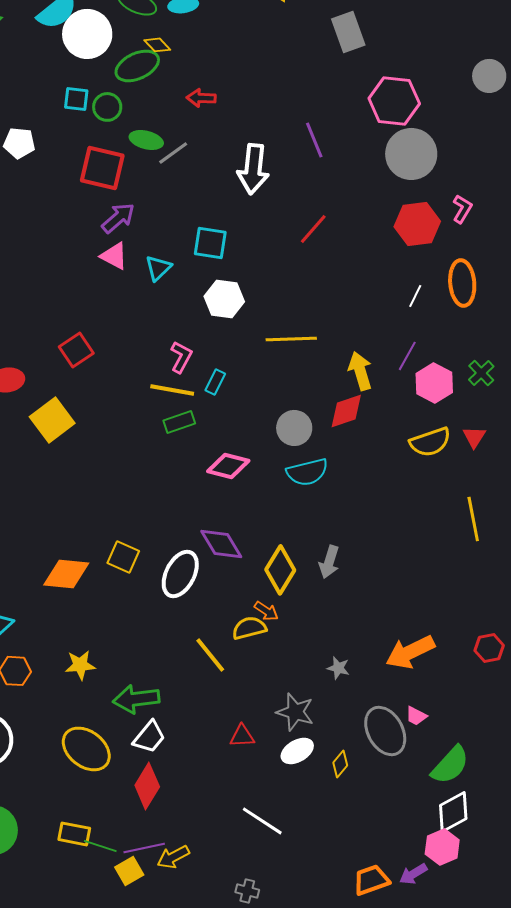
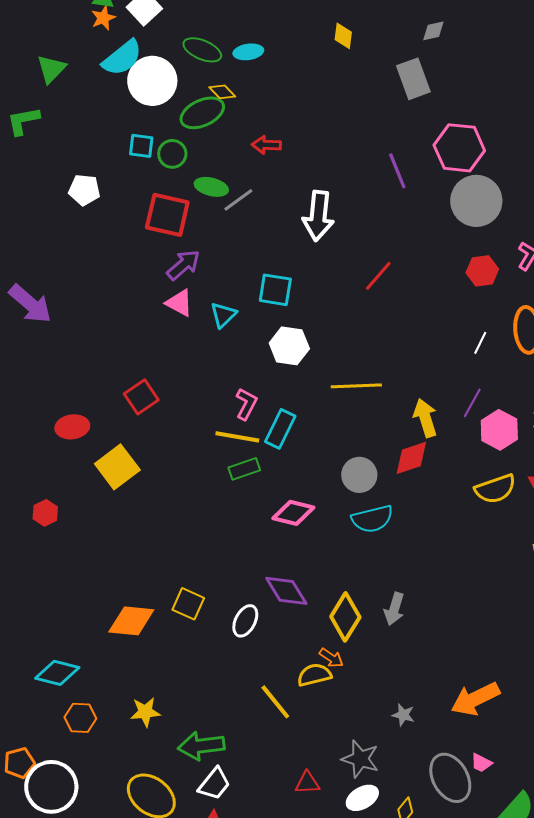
purple line: (314, 140) -> (397, 171), moved
red hexagon: (417, 224) -> (482, 271), size x0.7
cyan rectangle: (215, 382) -> (280, 429), size x1.5
white ellipse: (180, 574) -> (245, 621), size x0.7

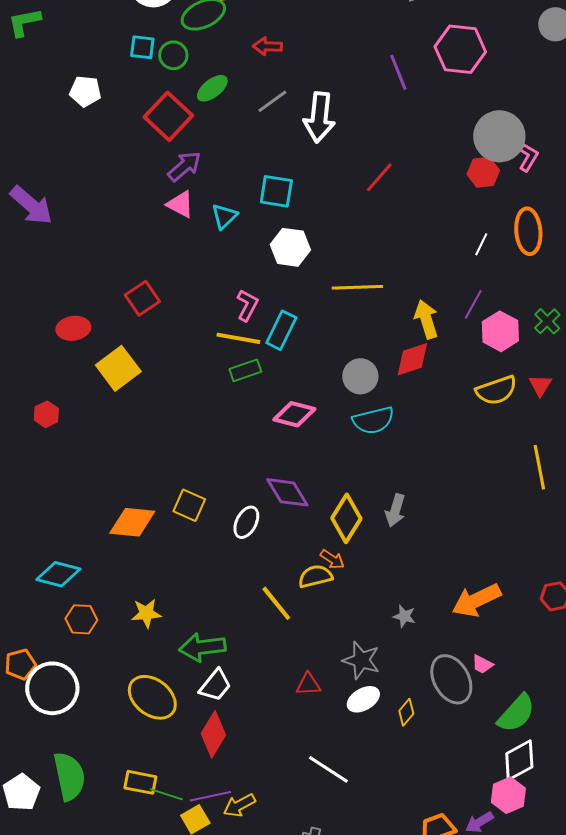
green ellipse: (211, 187) -> (212, 88), turned -52
gray line: (238, 200) -> (272, 101), moved
gray circle: (476, 201) -> (499, 136), moved
red square: (167, 215) -> (168, 116), turned 30

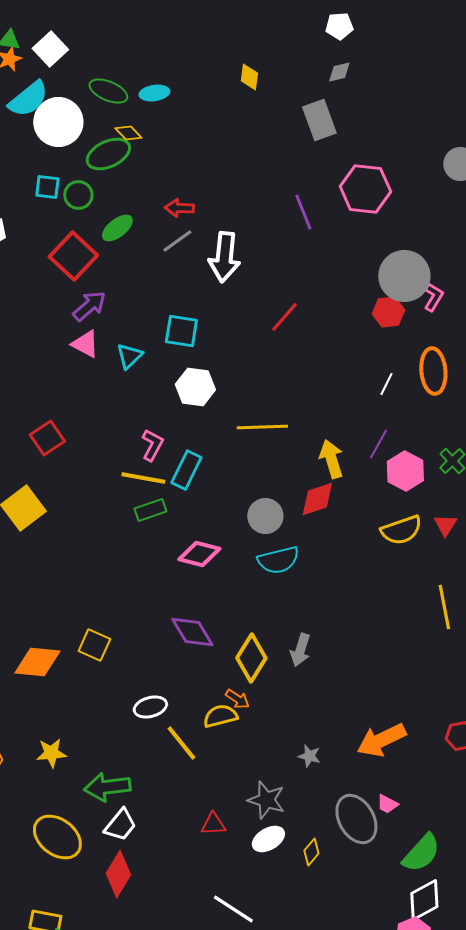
red arrow: (267, 46) -> (179, 208), moved
white ellipse: (246, 522) -> (150, 707), moved, turned 48

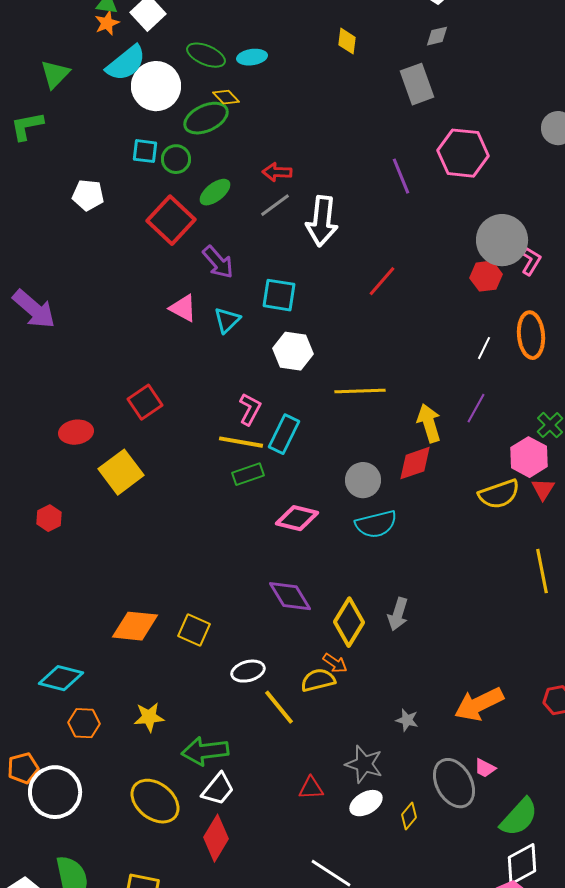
purple arrow: (89, 306) -> (218, 262), moved, turned 90
pink hexagon: (405, 471) -> (529, 457), moved
yellow square: (94, 645) -> (194, 630), moved

